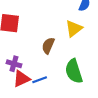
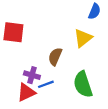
purple cross: (14, 64) -> (32, 75), moved
blue line: (40, 80) -> (46, 84), moved

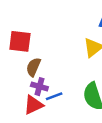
brown semicircle: (55, 57) -> (33, 67), moved

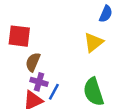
blue line: (54, 96) -> (54, 92), turned -42

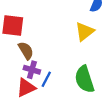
brown semicircle: (33, 62) -> (26, 51), turned 126

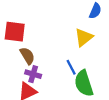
blue line: (46, 79) -> (71, 67), moved, turned -56

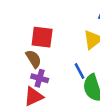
red square: (15, 32) -> (42, 37), moved

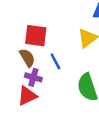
blue line: (80, 71) -> (55, 61), moved

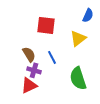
red square: (36, 36) -> (46, 25), moved

